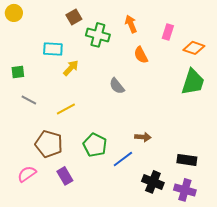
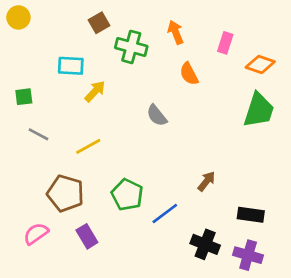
brown arrow: (143, 137) -> (206, 181), moved, turned -56

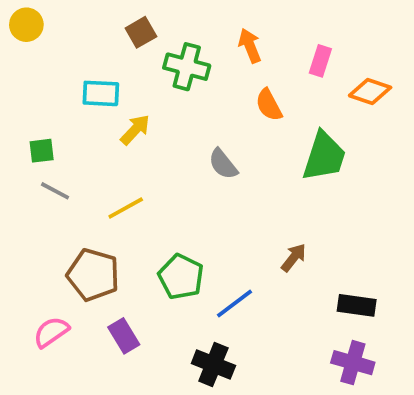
green square: (24, 97) -> (42, 151), moved
green trapezoid: (259, 110) -> (324, 156), moved
black cross: (205, 244) -> (213, 365), moved

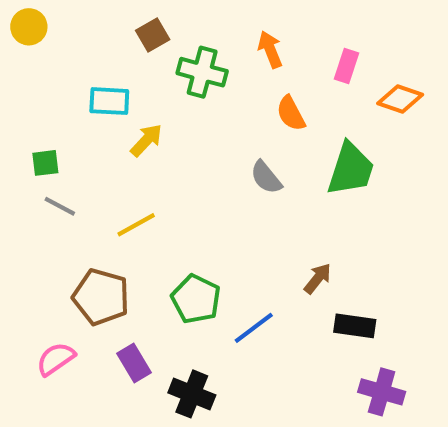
gray semicircle: (223, 164) -> (266, 177), moved
black rectangle: (357, 305) -> (355, 326), moved
black cross: (213, 365) -> (192, 394), moved

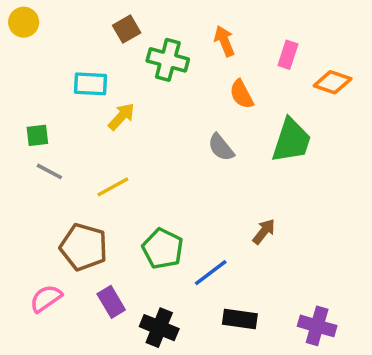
black rectangle: (355, 326) -> (240, 319), moved

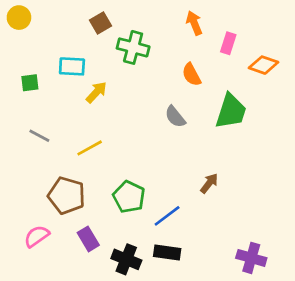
orange arrow: (224, 41) -> (194, 23), moved
green square: (37, 135) -> (30, 83), moved
black rectangle: (240, 319) -> (167, 253), moved

